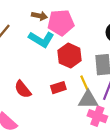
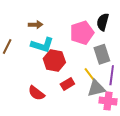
pink pentagon: (61, 23) -> (82, 33), moved
red hexagon: (70, 56) -> (54, 61), moved

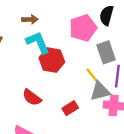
cyan L-shape: (42, 45) -> (38, 42), turned -130
red rectangle: (67, 84) -> (70, 108), moved

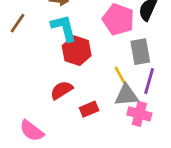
pink pentagon: (83, 28) -> (118, 19), turned 30
red semicircle: (32, 97) -> (61, 90), moved, turned 102

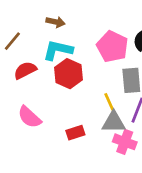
cyan L-shape: (64, 28) -> (58, 50), turned -68
red semicircle: (61, 90) -> (25, 70), moved
pink semicircle: (32, 131) -> (29, 117), moved

